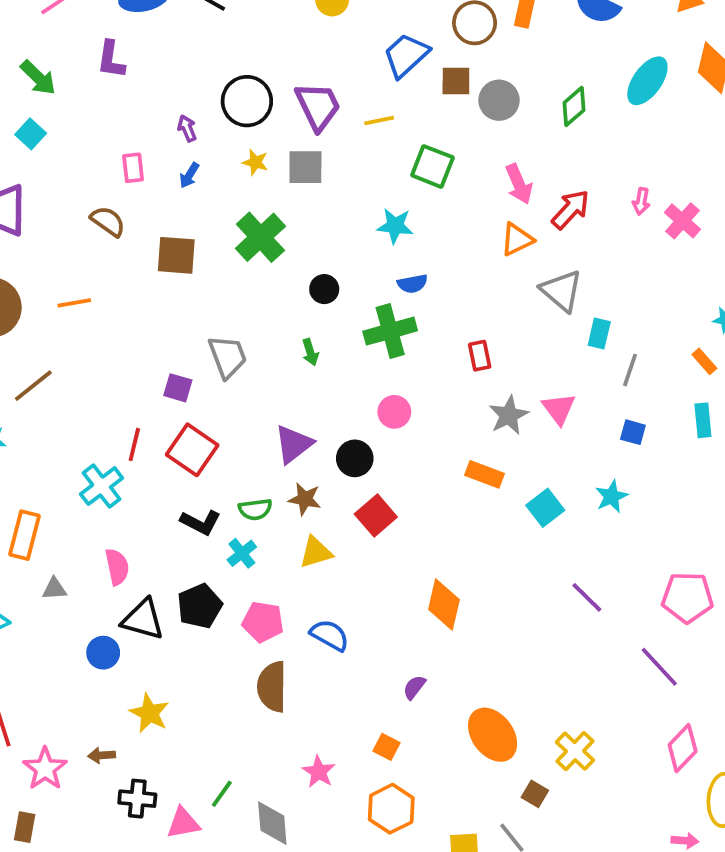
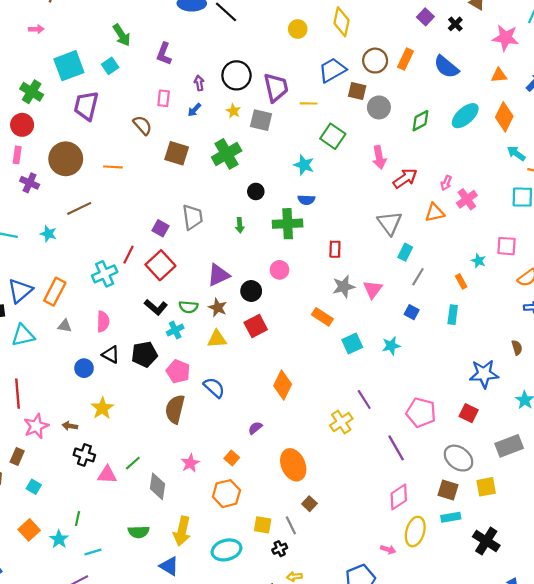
purple L-shape: (111, 60) -> (164, 54), moved
orange triangle: (517, 239) -> (435, 213), moved
black triangle: (143, 619) -> (111, 355), size x0.7
yellow cross: (575, 751) -> (341, 422), moved

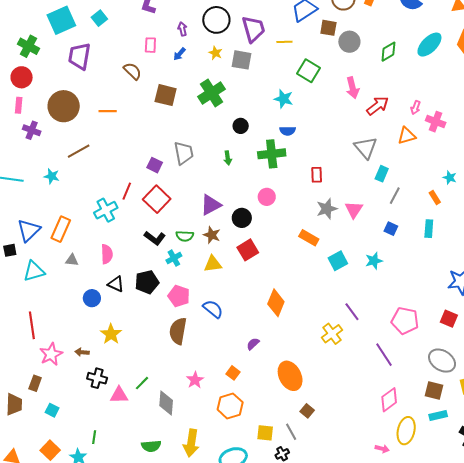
pink cross: (467, 199) -> (436, 122), turned -30

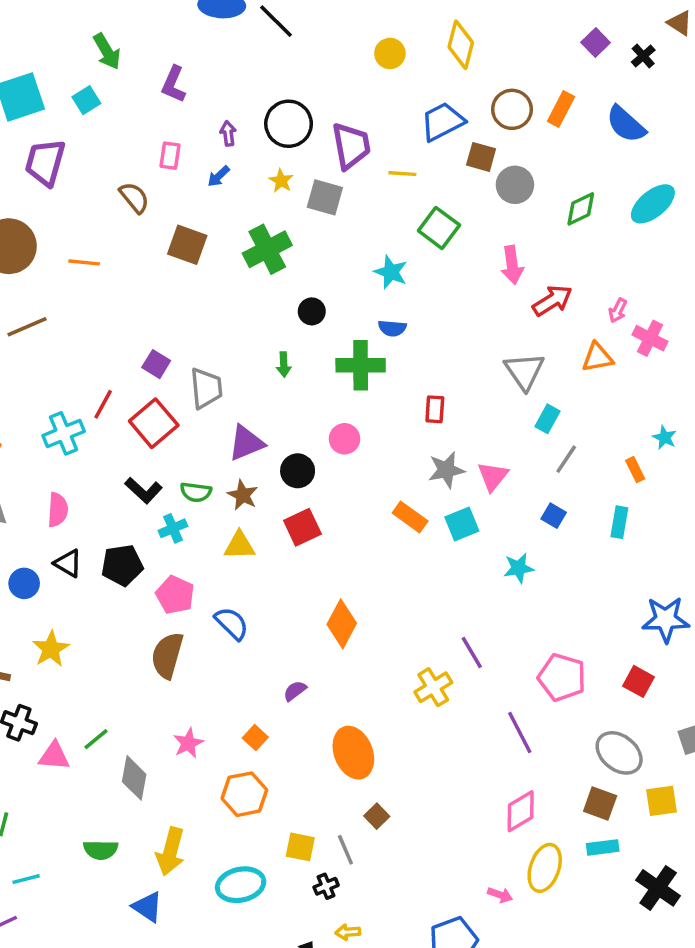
gray trapezoid: (184, 153) -> (206, 388), moved
cyan square: (338, 261) -> (462, 524), moved

